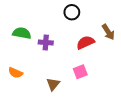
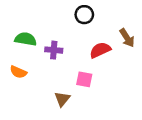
pink square: (80, 72) -> (84, 79), moved, turned 32
orange semicircle: (15, 73) -> (18, 72), moved

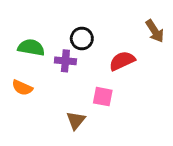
black circle: (84, 15) -> (82, 39), moved
brown arrow: (127, 38) -> (155, 31), moved

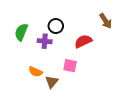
green semicircle: (31, 47) -> (21, 32), turned -78
orange semicircle: (22, 88) -> (36, 72), moved

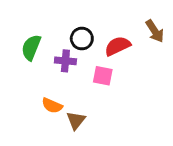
red semicircle: (83, 41) -> (118, 46), moved
pink square: (70, 66) -> (103, 76), moved

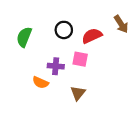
purple cross: (65, 61) -> (56, 66), moved
brown triangle: (76, 120) -> (78, 93), moved

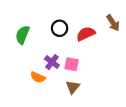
pink square: (80, 59) -> (72, 64), moved
purple cross: (56, 66) -> (52, 62), turned 32

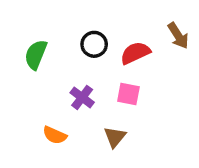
pink square: (72, 64) -> (128, 94), moved
orange semicircle: (38, 77) -> (55, 135), moved

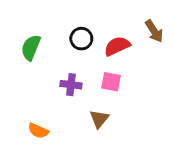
purple cross: (82, 97) -> (71, 85), turned -30
orange semicircle: (55, 135) -> (38, 131), moved

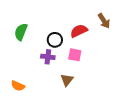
black circle: (81, 39) -> (55, 40), moved
orange semicircle: (38, 131) -> (18, 86), moved

